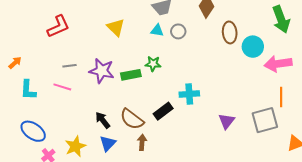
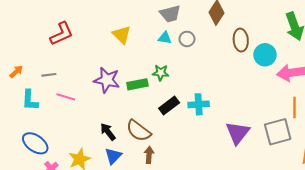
gray line: (69, 66) -> (49, 75), moved
black rectangle: (163, 111) -> (169, 105), moved
purple triangle: (227, 121) -> (238, 133), size x1.4

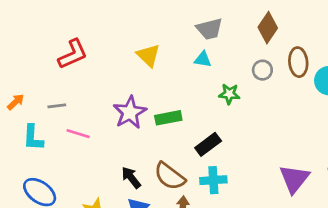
gray circle: (187, 39) -> (262, 70), moved
green star: (161, 73) -> (229, 94), moved
purple star: (107, 80) -> (130, 112), turned 30
cyan cross: (199, 104) -> (213, 180), moved

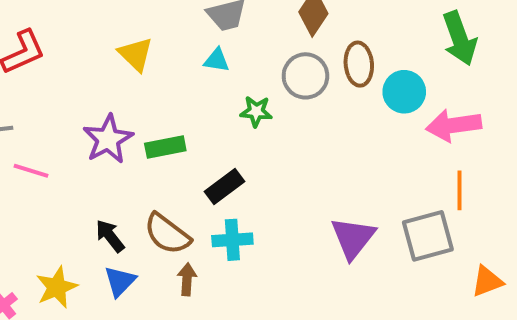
gray circle: (262, 70) -> (305, 76), size x1.5

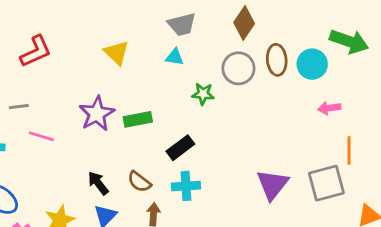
green arrow: (460, 38) -> (349, 41), turned -51
cyan circle: (404, 92) -> (312, 64), moved
pink arrow: (454, 125) -> (329, 108), moved, size x0.6
brown semicircle: (167, 234) -> (139, 182), size x0.7

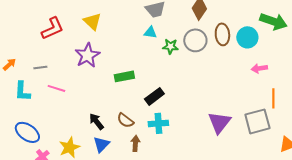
yellow triangle: (117, 53) -> (92, 21), moved
green star: (203, 94) -> (170, 46), moved
purple star: (97, 114) -> (87, 55), moved

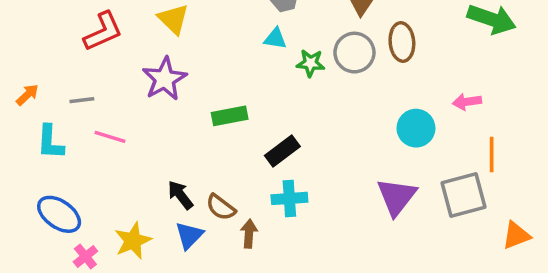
cyan circle: (247, 37) -> (416, 128), moved
brown semicircle: (125, 120) -> (221, 207), moved

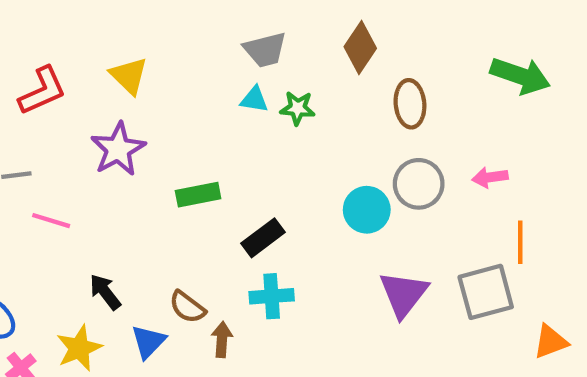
gray circle: (354, 53) -> (419, 184), moved
green star: (310, 63) -> (298, 108), moved
cyan circle: (416, 128) -> (367, 210), moved
black arrow: (180, 195) -> (105, 292), moved

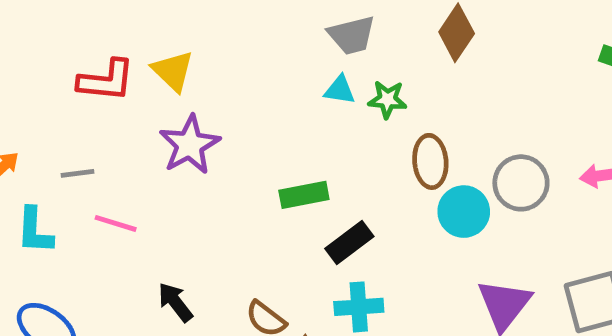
yellow triangle: (129, 76) -> (173, 71), moved
red L-shape: (42, 91) -> (106, 80), turned 30
brown ellipse: (410, 104) -> (430, 161), moved
green rectangle: (198, 195) -> (304, 195), moved

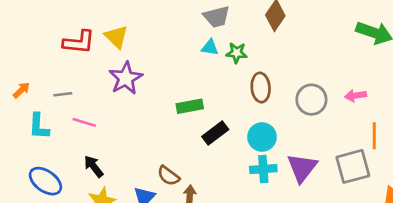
cyan circle: (464, 212) -> (262, 137), moved
black arrow: (175, 302) -> (94, 166), moved
cyan cross: (359, 307) -> (263, 169), moved

